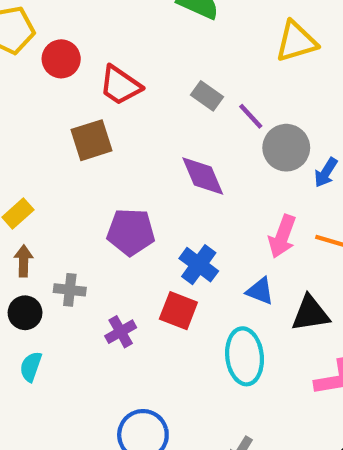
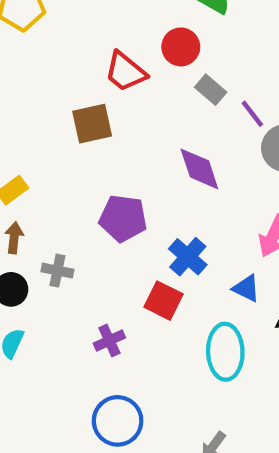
red circle: (61, 59) -> (181, 47), moved
purple cross: (121, 332) -> (109, 341), moved

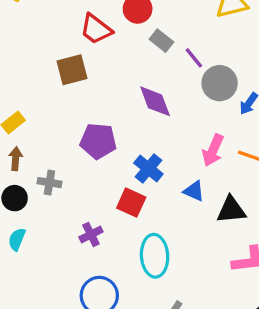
cyan ellipse: (225, 352) -> (155, 256), moved

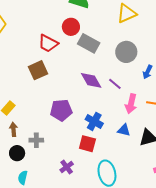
gray rectangle: (161, 41) -> (89, 43), size x1.5
purple line: (194, 58) -> (115, 84), moved
gray circle: (220, 83) -> (126, 52), moved

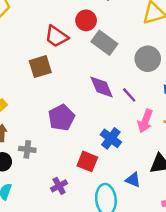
purple pentagon: (61, 110) -> (61, 118), turned -30
blue cross: (94, 121) -> (111, 138), moved
blue triangle: (124, 130) -> (133, 180), moved

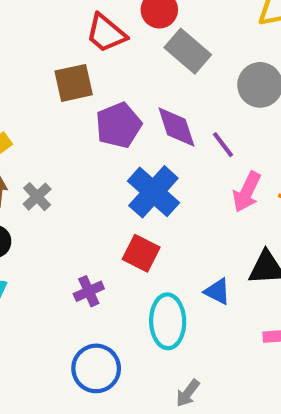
purple pentagon: (61, 118) -> (118, 125), moved
blue cross: (111, 138) -> (153, 192), moved, size x1.4
gray cross: (27, 149) -> (37, 197), moved, turned 35

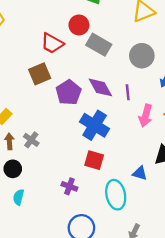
purple line: (223, 145) -> (128, 92), turned 42
purple cross: (89, 291) -> (69, 186), turned -35

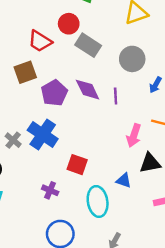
pink arrow: (146, 116) -> (134, 135), moved
blue cross: (95, 125) -> (43, 135), moved

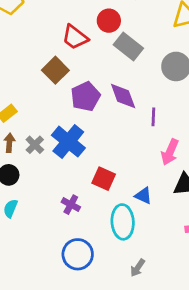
brown square: (25, 72) -> (55, 70), turned -30
purple line: (116, 96) -> (153, 117), moved
blue triangle: (124, 181) -> (143, 196), moved

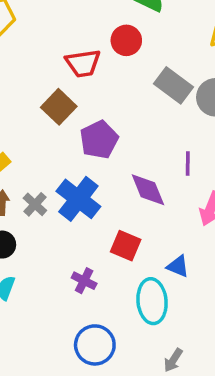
red trapezoid: (75, 37) -> (83, 63), turned -44
gray rectangle: (128, 47) -> (173, 85), moved
purple diamond: (123, 96) -> (148, 190), moved

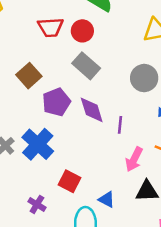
red trapezoid: (83, 63) -> (51, 27), moved
gray rectangle: (173, 85) -> (86, 66), moved
purple diamond: (148, 190) -> (92, 110), moved

